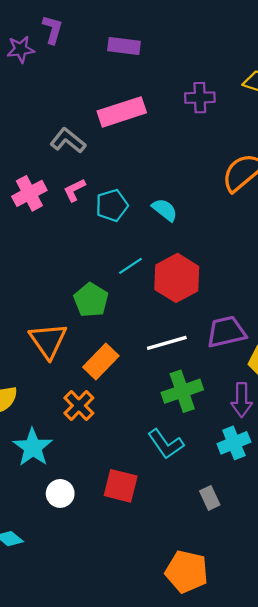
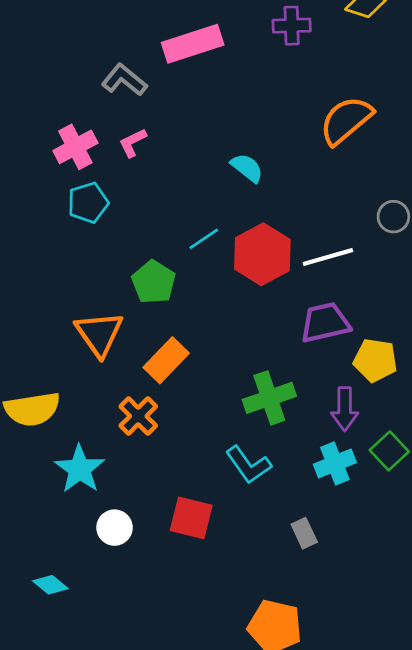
cyan pentagon: (112, 205) -> (88, 203), moved
white line: (167, 343) -> (328, 257), moved

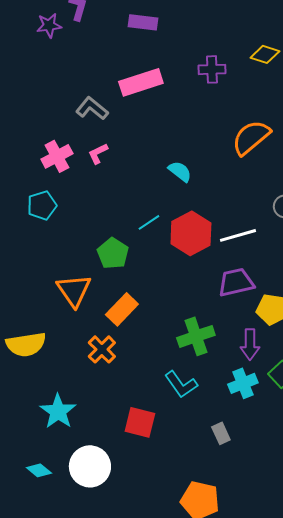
cyan pentagon: (88, 203) -> (42, 205), moved
cyan star: (80, 469) -> (58, 411), moved
white circle: (115, 528) -> (90, 466), moved, size x1.6

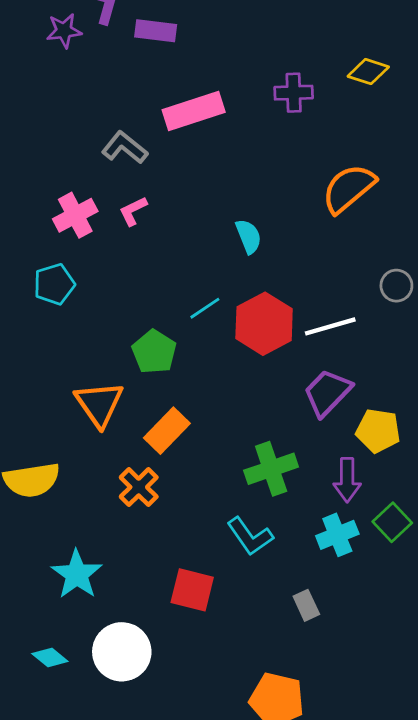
purple rectangle: (143, 22) -> (156, 31), moved
cyan semicircle: (180, 171) -> (249, 236), turned 30
purple trapezoid: (236, 282) -> (327, 393), turned -33

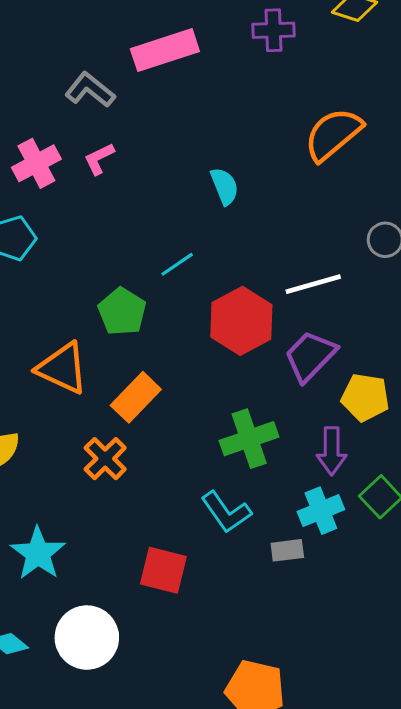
red hexagon: (264, 324) -> (241, 321), moved
orange triangle: (99, 404) -> (62, 368), turned -30
gray rectangle: (306, 605) -> (287, 550), moved, turned -72

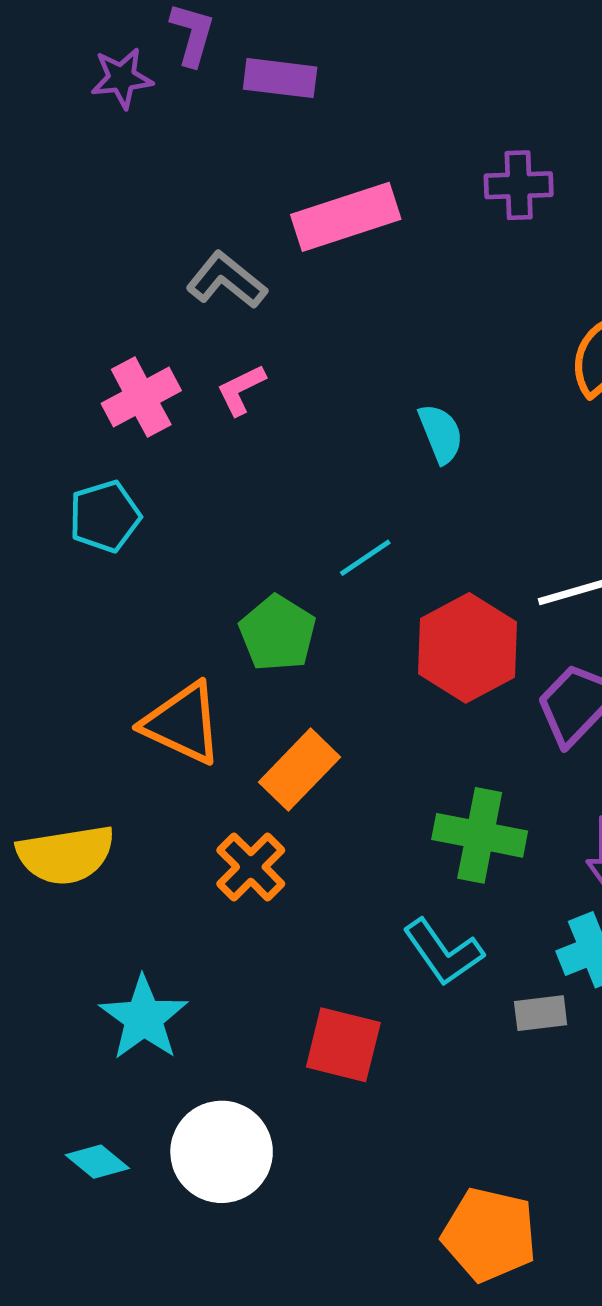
green cross: (249, 439) -> (480, 835), turned 30

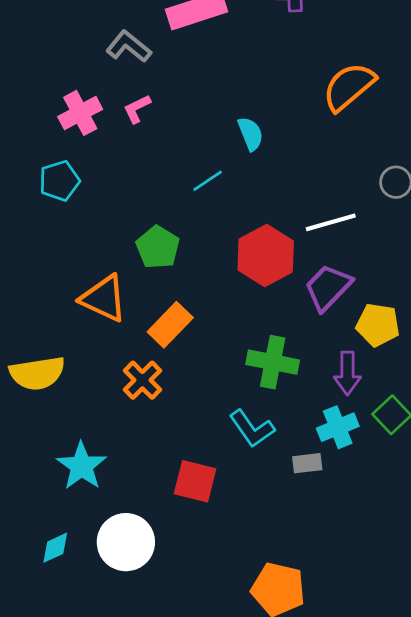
cyan line: (365, 558) -> (208, 181), moved
cyan diamond: (97, 1162) -> (55, 548), turned -64

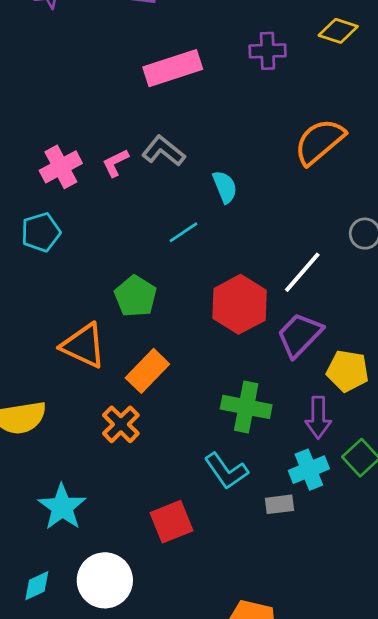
gray L-shape: (129, 47) -> (163, 151), moved
white line: (331, 222) -> (302, 272), turned -33
red square: (195, 481) -> (172, 522), turned -36

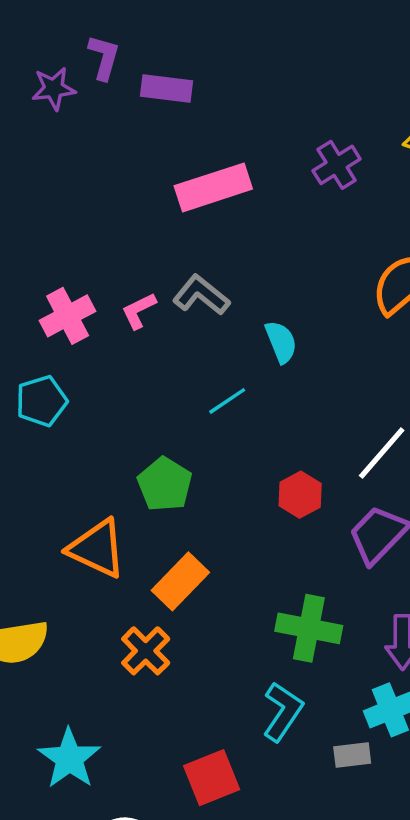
purple cross: (268, 51) -> (337, 165), turned -30
red hexagon: (240, 304) -> (300, 495), size x0.6
cyan L-shape: (226, 471) -> (283, 712), turned -111

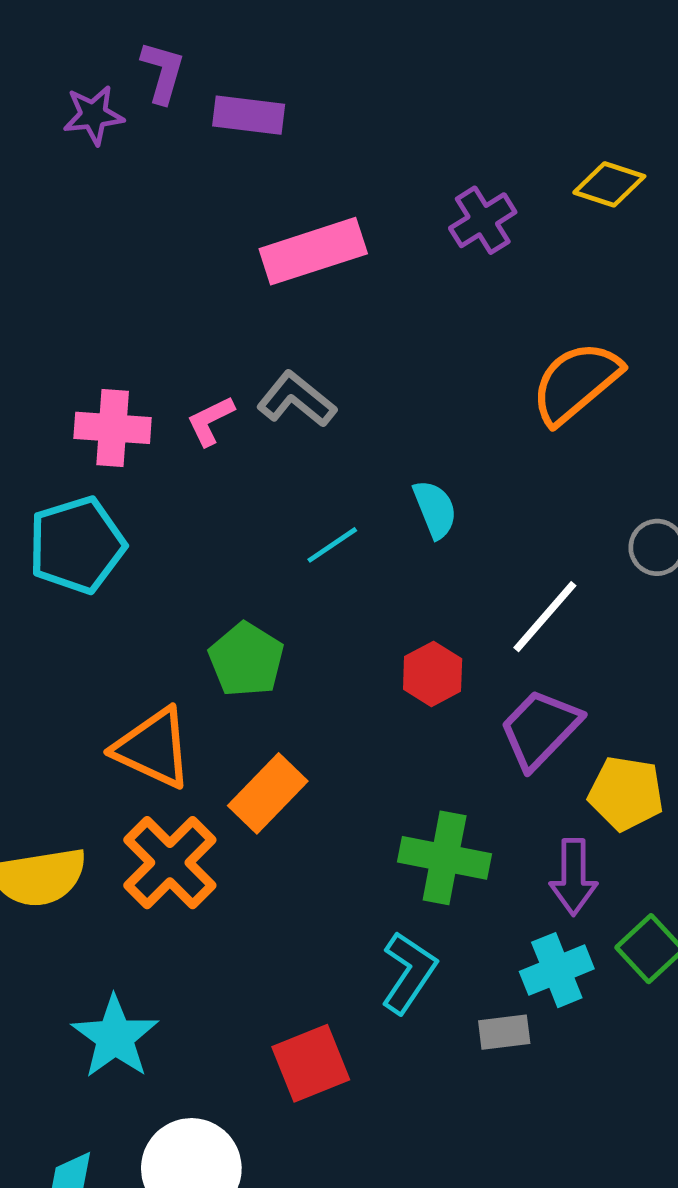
pink cross: (68, 316) -> (113, 428), turned 32
cyan semicircle: (281, 342) -> (435, 509), moved
cyan pentagon: (42, 401) -> (77, 545), size x1.4
orange cross: (146, 651) -> (170, 863), moved, size x1.4

